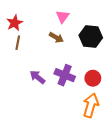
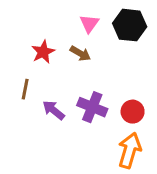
red star: (15, 23) -> (43, 52), moved
black hexagon: (91, 36) -> (130, 25), moved
brown line: (18, 43) -> (25, 89), moved

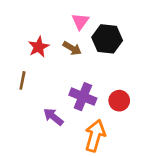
black hexagon: (130, 25) -> (107, 39), moved
purple arrow: (54, 110) -> (53, 117), moved
orange arrow: (130, 150) -> (95, 136), moved

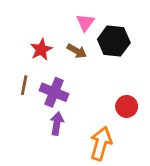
purple cross: (83, 97) -> (54, 92), moved
purple arrow: (53, 117) -> (57, 124), turned 60

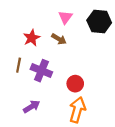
black hexagon: (114, 41) -> (99, 22), moved
red circle: (127, 106) -> (75, 84), moved
purple arrow: (57, 124) -> (32, 107), moved, turned 49

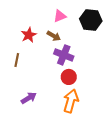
pink triangle: (65, 17) -> (60, 16), turned 32
purple cross: (41, 71) -> (64, 55), moved

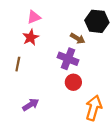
pink triangle: (60, 16) -> (34, 17), moved
brown arrow: (54, 36) -> (78, 38), moved
orange arrow: (71, 101) -> (94, 108), moved

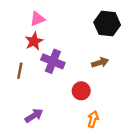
brown arrow: (78, 38) -> (100, 62), moved, turned -48
purple cross: (68, 59) -> (53, 61), moved
orange arrow: (94, 108) -> (93, 119), moved, size x0.6

